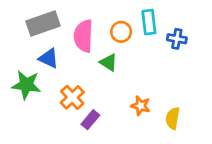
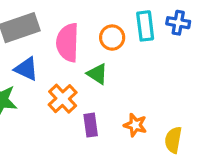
blue cross: (177, 39) -> (178, 23), moved
orange cross: (72, 97) -> (63, 99), moved
purple rectangle: (90, 120) -> (91, 125), moved, turned -48

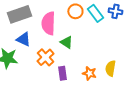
cyan rectangle: (145, 26) -> (95, 13), turned -30
orange circle: (112, 38) -> (75, 11), moved
yellow semicircle: (173, 140) -> (110, 68), moved

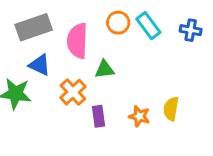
blue cross: (115, 11) -> (191, 30), moved
green triangle: (66, 42) -> (105, 69), turned -40

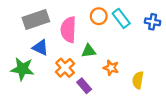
purple rectangle: (99, 116) -> (84, 86), turned -32
orange star: (139, 116) -> (111, 68), moved

